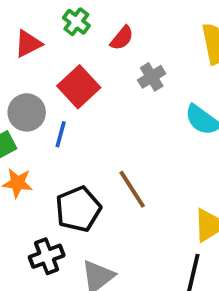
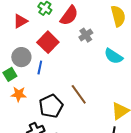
red semicircle: (122, 38) -> (69, 16), size x1.5

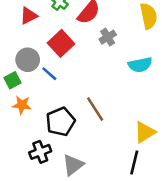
cyan semicircle: (113, 56) -> (140, 65), turned -48
blue line: (40, 67) -> (49, 74), turned -64

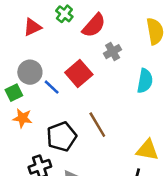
red square: (61, 43) -> (79, 74), moved
cyan semicircle: (140, 65) -> (145, 81), turned -70
yellow triangle: (145, 132) -> (147, 150), turned 40

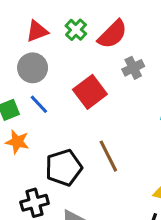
green cross: (64, 14) -> (76, 30), moved
gray circle: (30, 72) -> (33, 68), moved
blue line: (52, 87) -> (39, 104), moved

